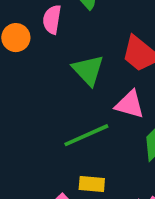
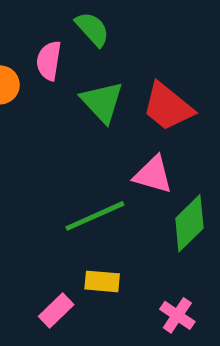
green triangle: (88, 70) -> (102, 102), moved

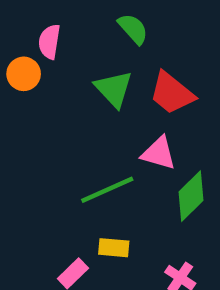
green semicircle: (92, 29) -> (133, 29), moved
pink semicircle: (49, 61) -> (49, 42), moved

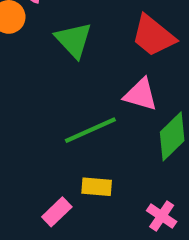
green triangle: (114, 89) -> (74, 40), moved

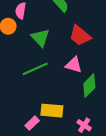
green line: (90, 130) -> (35, 69), moved
yellow rectangle: (97, 187) -> (52, 111), size x1.5

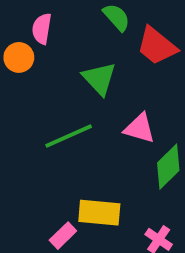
red trapezoid: (80, 36) -> (157, 46), moved
green triangle: (40, 38) -> (99, 79), moved

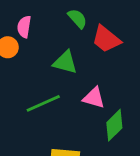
green triangle: (99, 79) -> (65, 62), turned -32

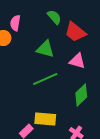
pink triangle: (94, 98) -> (77, 61), moved
green line: (43, 103) -> (45, 79), moved

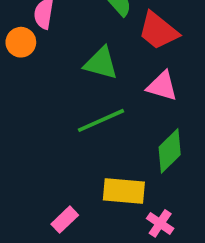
yellow rectangle: (45, 119) -> (124, 191), moved

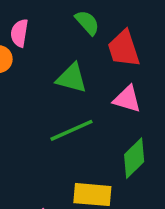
red trapezoid: (158, 31) -> (124, 49), turned 33

